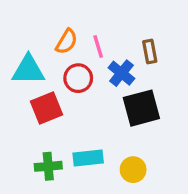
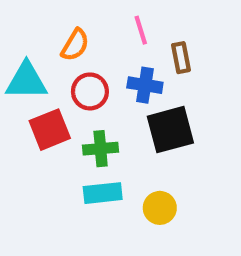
pink line: (98, 47) -> (141, 30), moved
blue cross: (121, 73) -> (145, 85), turned -30
green cross: (48, 166) -> (101, 149), moved

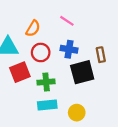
pink line: (141, 30) -> (67, 21), turned -40
brown rectangle: (181, 58) -> (101, 55), moved

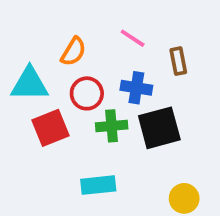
brown rectangle: (101, 55) -> (178, 61), moved
green cross: (46, 82) -> (112, 126), moved
yellow circle: (77, 113) -> (184, 198), moved

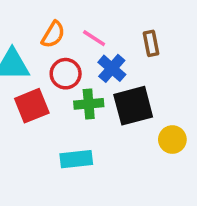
pink line: (133, 38) -> (94, 38), moved
blue cross: (136, 88) -> (112, 68), turned 32
yellow circle: (184, 198) -> (172, 140), moved

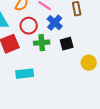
black square: (133, 106) -> (67, 44), size x0.6
cyan rectangle: (76, 159) -> (25, 74), moved

